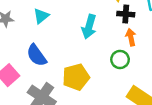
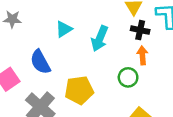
cyan triangle: (41, 16) -> (64, 29), moved

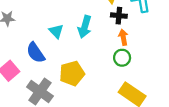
cyan triangle: (64, 29) -> (56, 31), moved, turned -35
green circle: (128, 77) -> (122, 58), moved

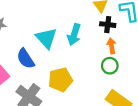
cyan triangle: (56, 31) -> (46, 38), size x1.5

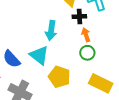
cyan triangle: (46, 38) -> (39, 55), moved
yellow pentagon: (60, 80) -> (59, 77), moved, turned -30

